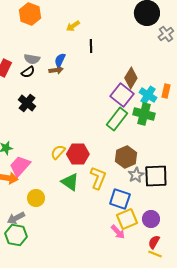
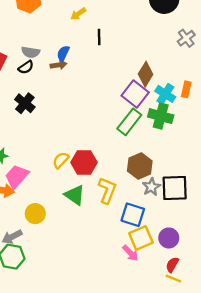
gray cross: (166, 34) -> (186, 38), moved

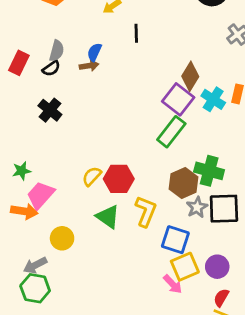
gray semicircle: (31, 52) -> (57, 51), turned -84
green cross: (161, 116) -> (209, 171), moved

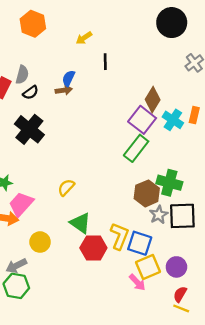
gray semicircle: (57, 51) -> (22, 75), moved
black cross: (50, 110) -> (29, 129), size x1.4
red hexagon: (119, 179) -> (93, 248), moved
yellow L-shape: (146, 211) -> (120, 236), moved

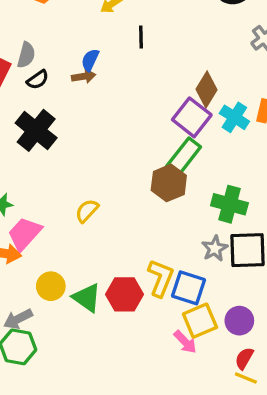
brown hexagon: (147, 193) -> (169, 183), moved
green triangle: (80, 223) -> (87, 298), moved

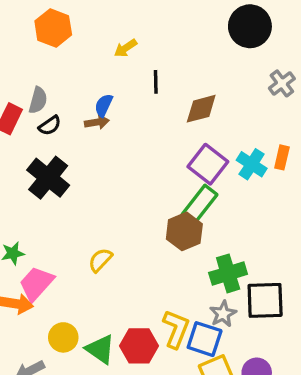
brown diamond: (207, 89) -> (201, 109), moved, turned 44
green cross: (229, 204) -> (228, 273), moved, turned -32
gray star: (215, 249) -> (223, 314), moved

